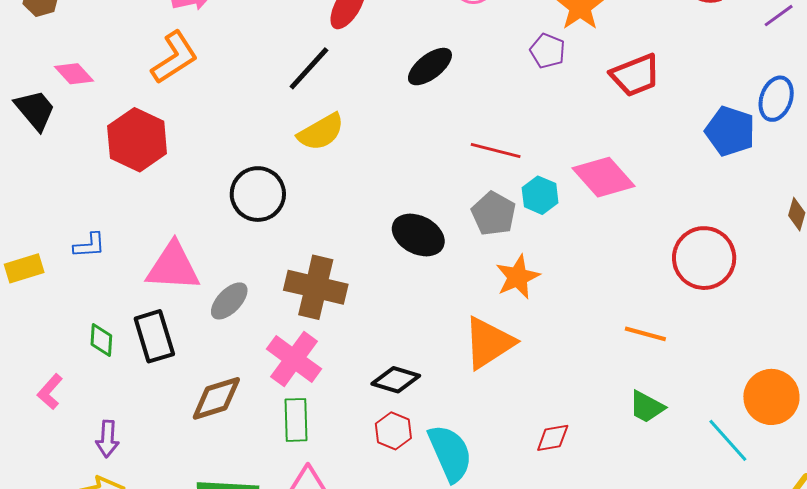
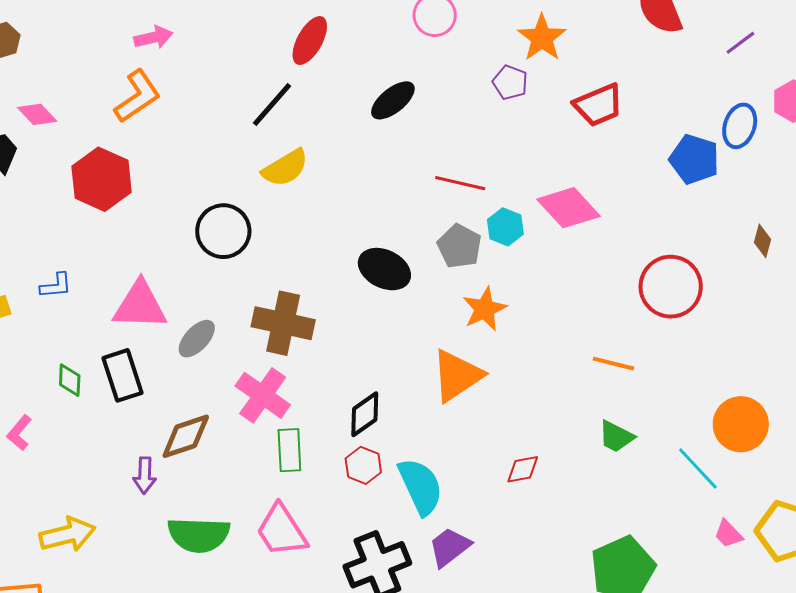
black diamond: (396, 380) -> (365, 414), turned -51
green rectangle: (296, 420) -> (289, 450), moved
purple arrow: (107, 439) -> (145, 475), moved

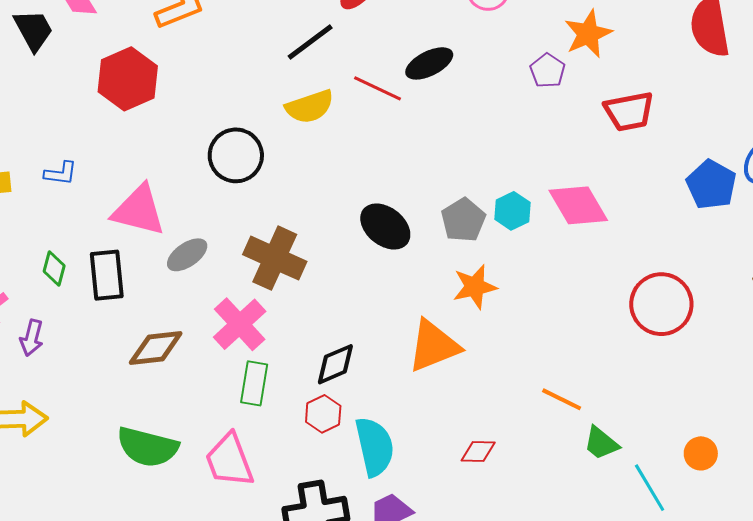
red line: (460, 183) -> (378, 88), moved
orange line: (614, 364) -> (562, 399), moved
orange circle: (741, 424) -> (701, 453), size x0.6
green trapezoid: (616, 437) -> (601, 443), moved
purple arrow: (145, 475) -> (32, 338), moved

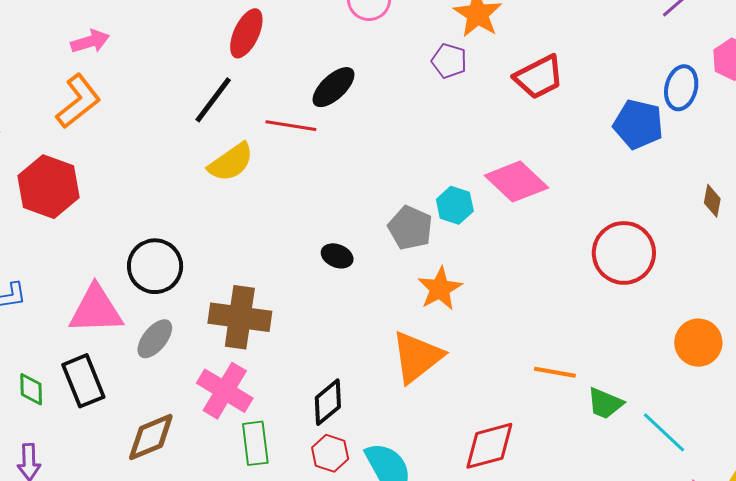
black circle: (236, 155) -> (155, 266), moved
black ellipse: (385, 226) -> (337, 256), size x0.6
red diamond: (478, 451) -> (489, 446), size x1.6
orange circle: (701, 453) -> (698, 343), moved, size x1.4

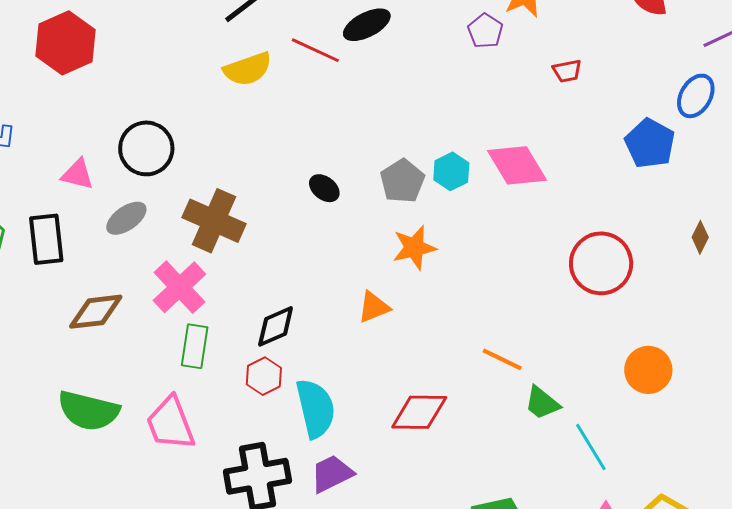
red trapezoid: (539, 77) -> (567, 71), size x0.6
blue ellipse: (681, 88) -> (696, 96), moved
pink triangle: (96, 310) -> (78, 174), size x0.6
orange triangle: (417, 357) -> (374, 307), size x0.6

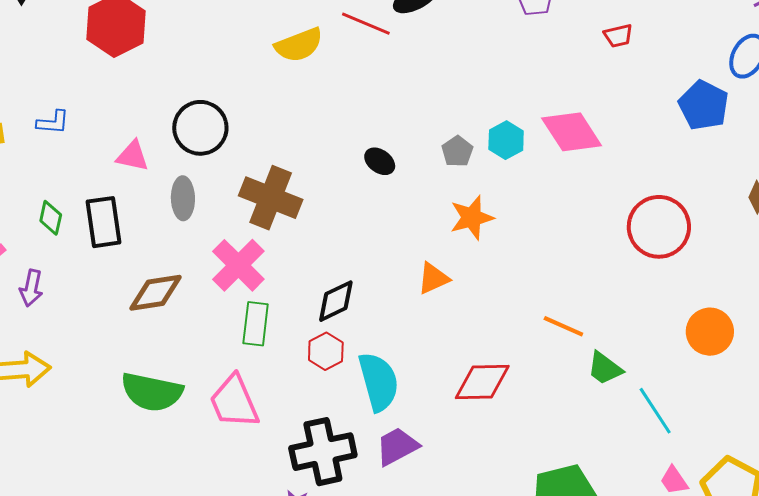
gray pentagon: (402, 181) -> (457, 151), size x0.7
gray ellipse: (126, 218) -> (183, 198), turned -54

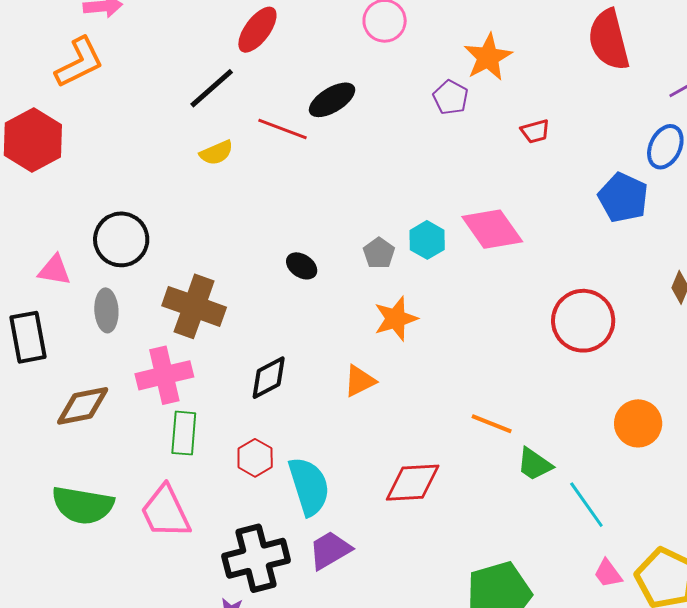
yellow semicircle: (299, 45) -> (216, 153), size x0.7
pink cross: (238, 265) -> (164, 375), turned 34
black diamond: (336, 301) -> (269, 378), moved

